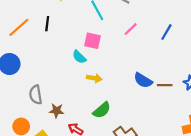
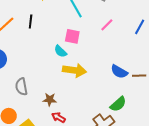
yellow arrow: (94, 78) -> (74, 70), size x1.6
green semicircle: (102, 110) -> (118, 104), moved
brown star: (57, 111) -> (50, 100), moved

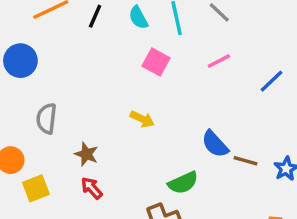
cyan semicircle: (60, 51) -> (138, 18), moved
yellow arrow: (74, 70) -> (142, 119), size x0.6
green semicircle: (118, 104) -> (183, 183), moved

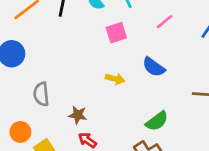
pink square: (156, 62) -> (116, 33), turned -35
blue semicircle: (215, 144) -> (154, 67), moved

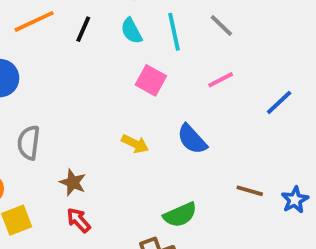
pink square: (116, 33) -> (151, 80), turned 35

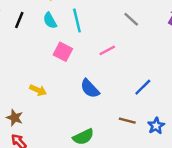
gray line: (221, 26) -> (131, 19), moved
blue line: (279, 102) -> (143, 87), moved
yellow arrow: (135, 144) -> (38, 90), moved

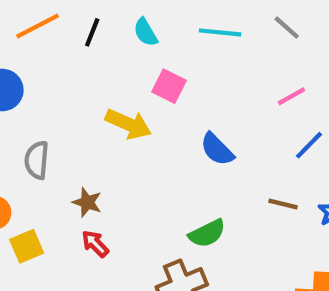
cyan line: (77, 20) -> (220, 32), moved, turned -70
pink line: (107, 50) -> (291, 96), moved
yellow arrow: (38, 90) -> (128, 124), moved, size x1.5

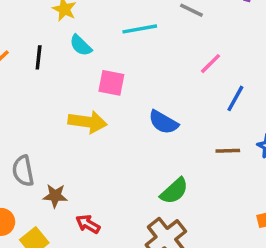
brown star: (87, 202) -> (55, 196), moved

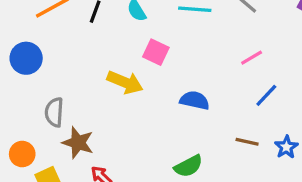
blue semicircle: (163, 122) -> (195, 100), turned 148
brown star: (55, 196) -> (78, 143), size x1.4

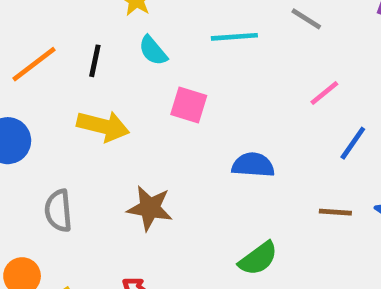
yellow arrow: (125, 82) -> (103, 126), moved
brown star: (78, 143) -> (150, 208), moved

